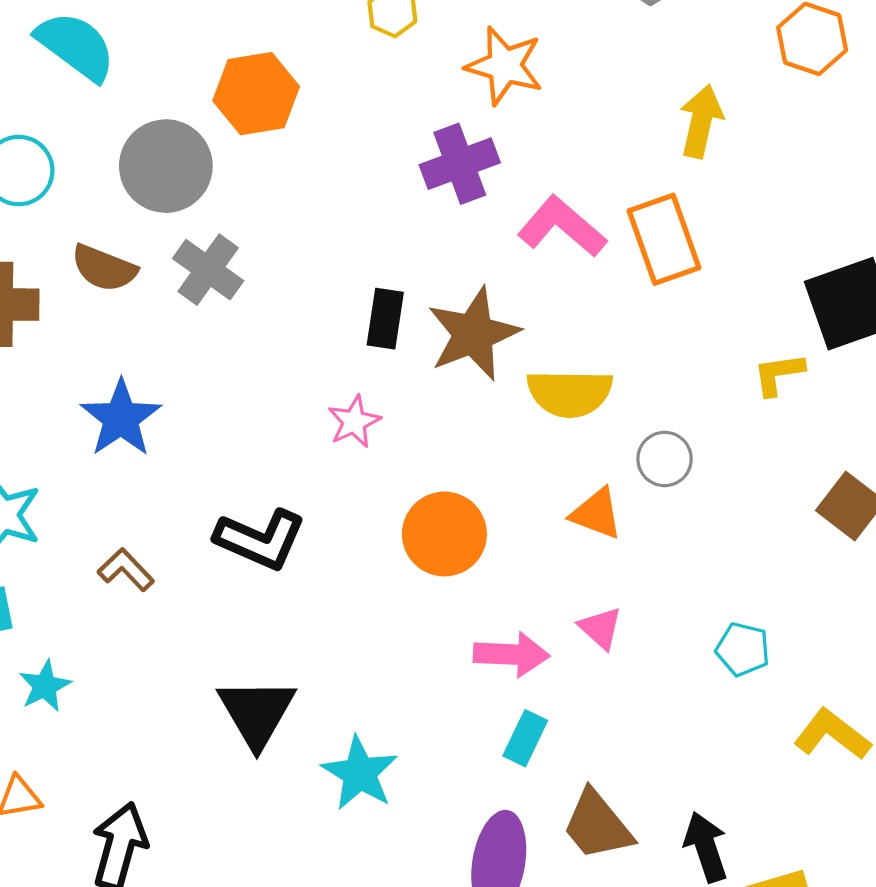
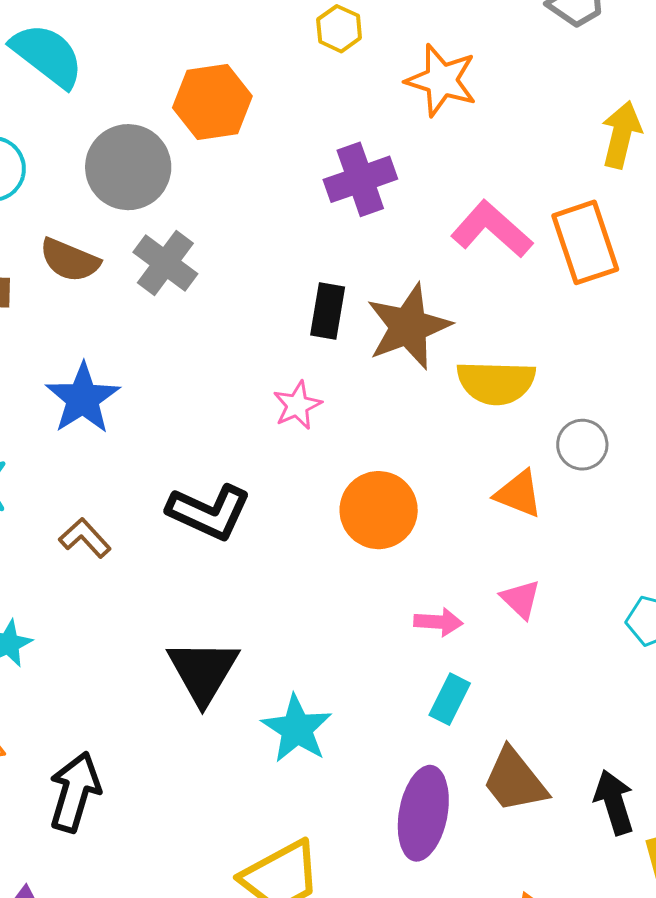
purple cross: (460, 164) -> (360, 179), moved
pink arrow: (512, 654) -> (438, 622), size x0.7

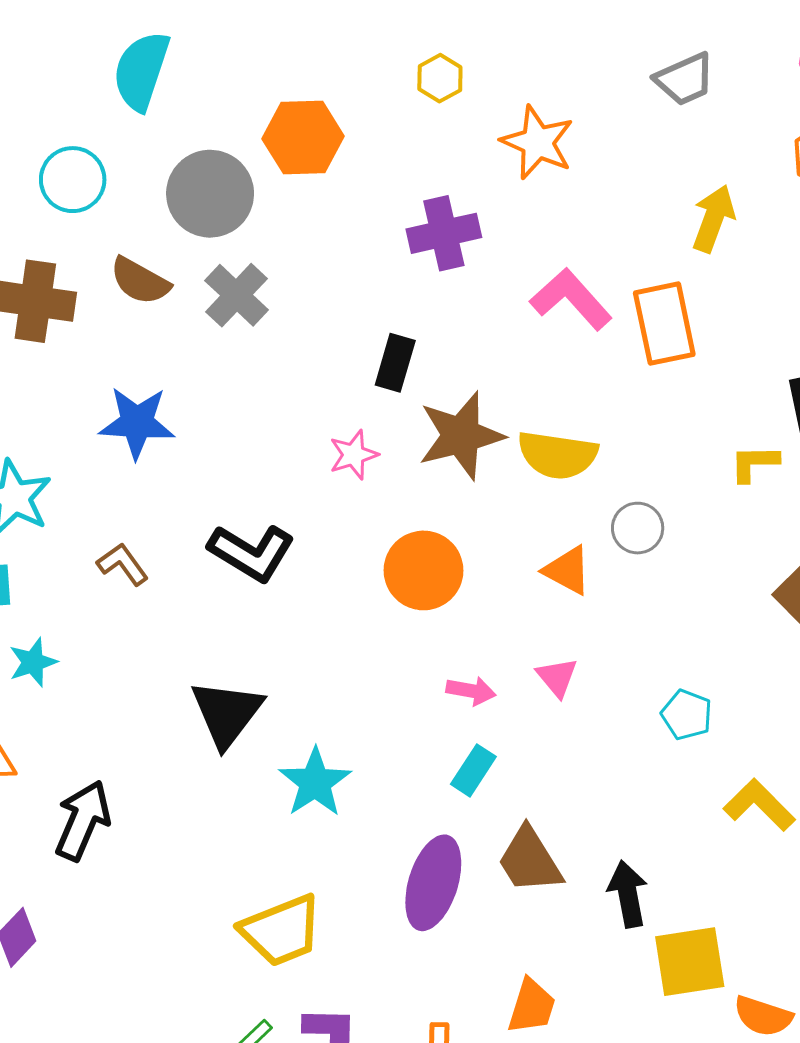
cyan semicircle: (47, 55) -> (141, 71), turned -116
brown star: (408, 326) -> (461, 436), moved
blue star: (83, 398) -> (137, 423), turned 30

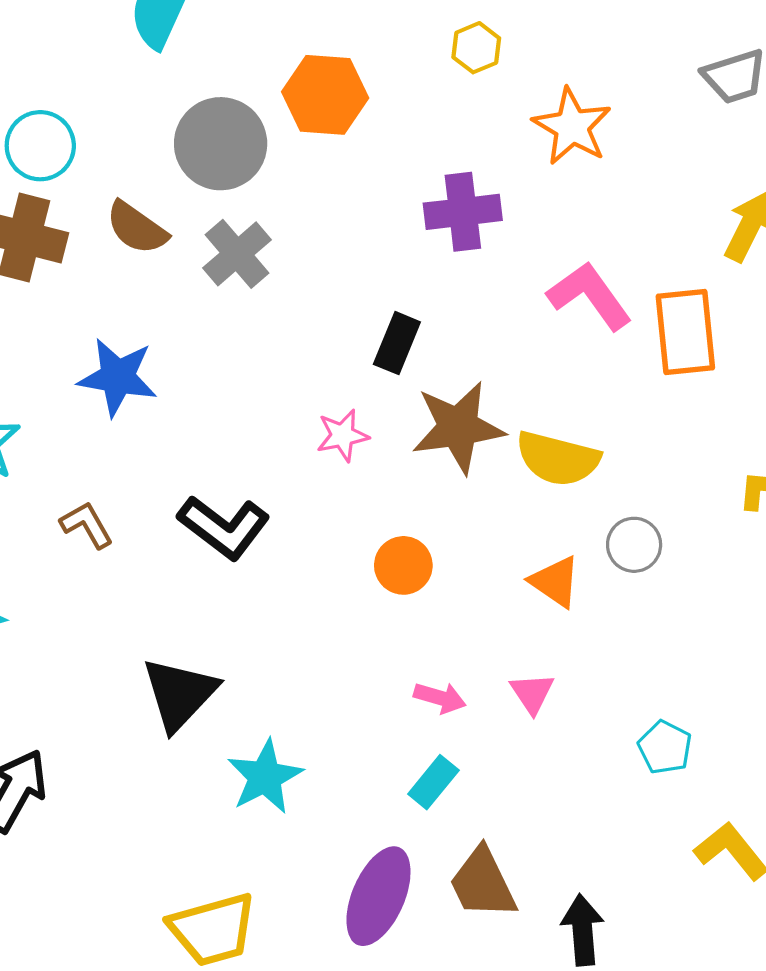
cyan circle: (73, 180) -> (40, 146), moved
orange circle: (424, 570) -> (403, 565), size x0.7

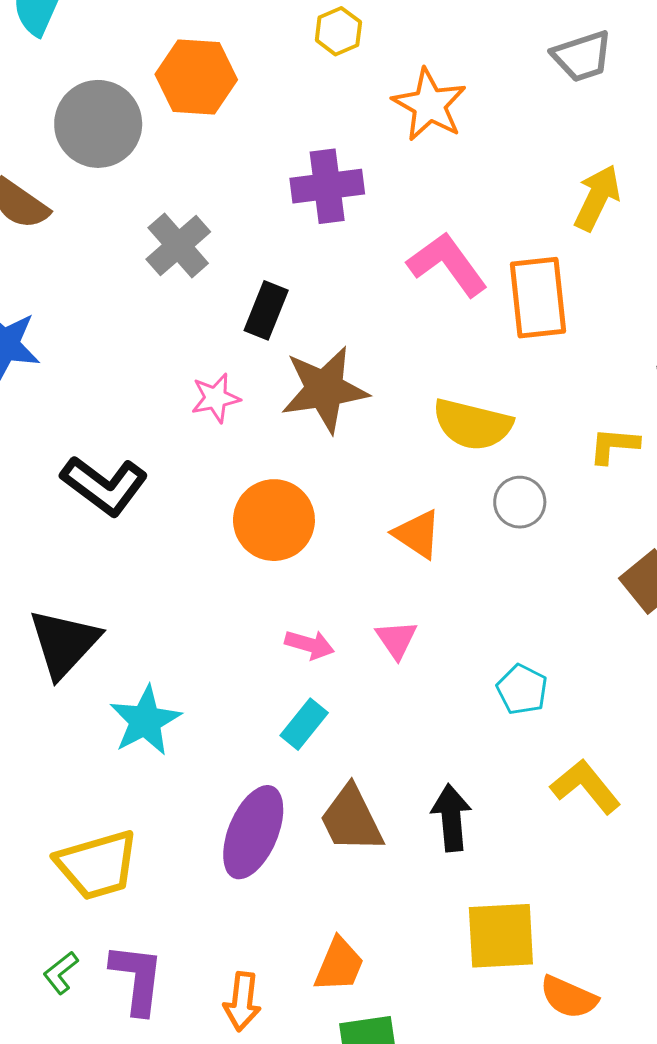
gray cross: (237, 254) -> (178, 245), moved
yellow semicircle: (558, 459) -> (472, 425), moved
gray circle: (634, 545) -> (520, 502), moved
orange circle: (403, 565) -> (274, 520), size x1.5
black arrow: (583, 930) -> (451, 818), moved

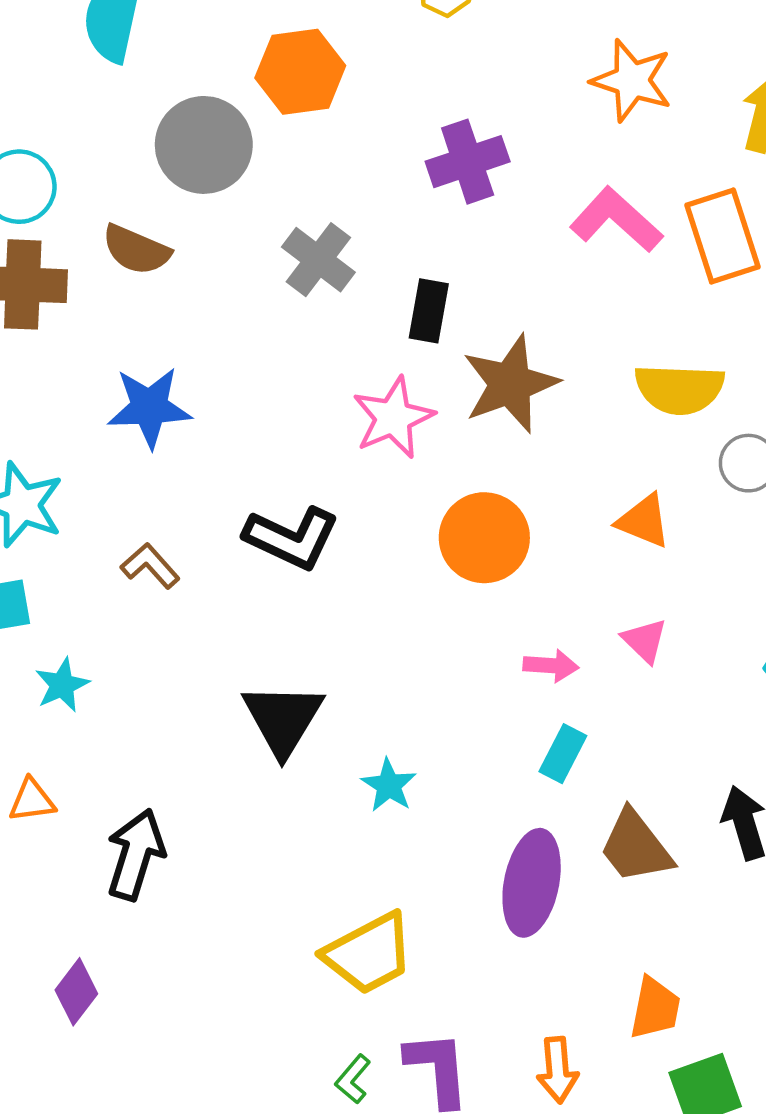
orange star: (429, 105) -> (632, 80), moved
pink star: (216, 398) -> (393, 418), size x1.5
cyan star: (145, 721) -> (389, 785), size x0.7

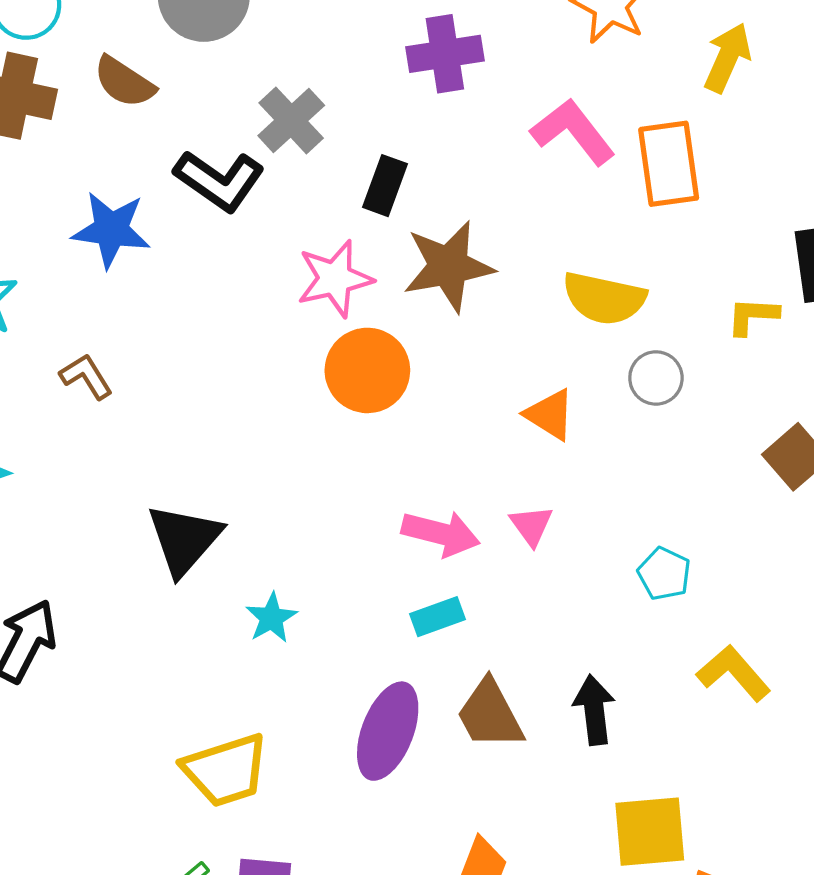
black L-shape: (292, 538) -> (219, 180), moved
orange circle: (484, 538) -> (367, 370), moved
pink arrow: (551, 666) -> (441, 533), size x1.5
cyan rectangle: (563, 754) -> (438, 617), turned 33

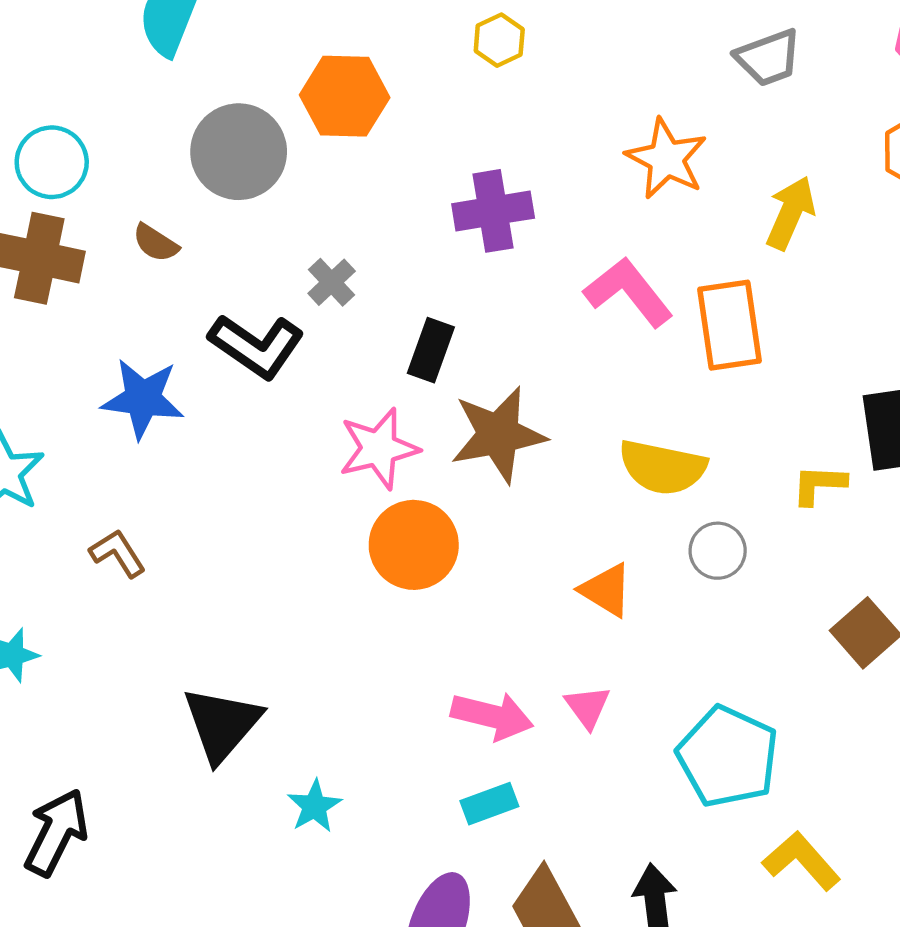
brown semicircle: (124, 82) -> (156, 243), size x0.7
gray cross: (291, 120) -> (332, 282), size x0.7
cyan pentagon: (664, 574) -> (728, 757), size x1.8

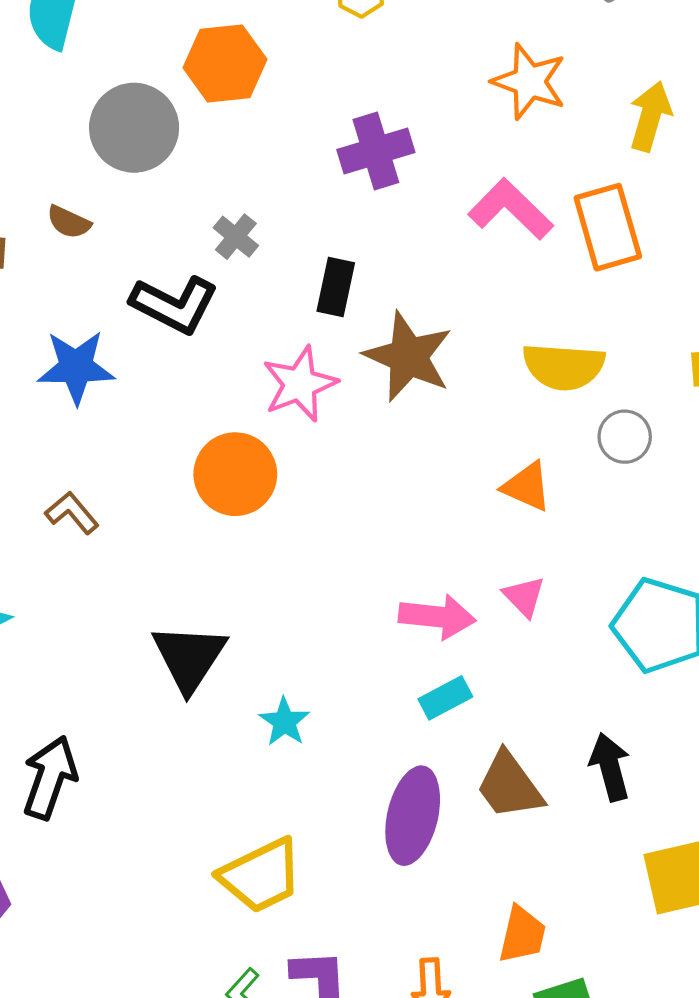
brown star: (498, 435) -> (408, 357), turned -30
orange circle: (414, 545) -> (235, 474), moved

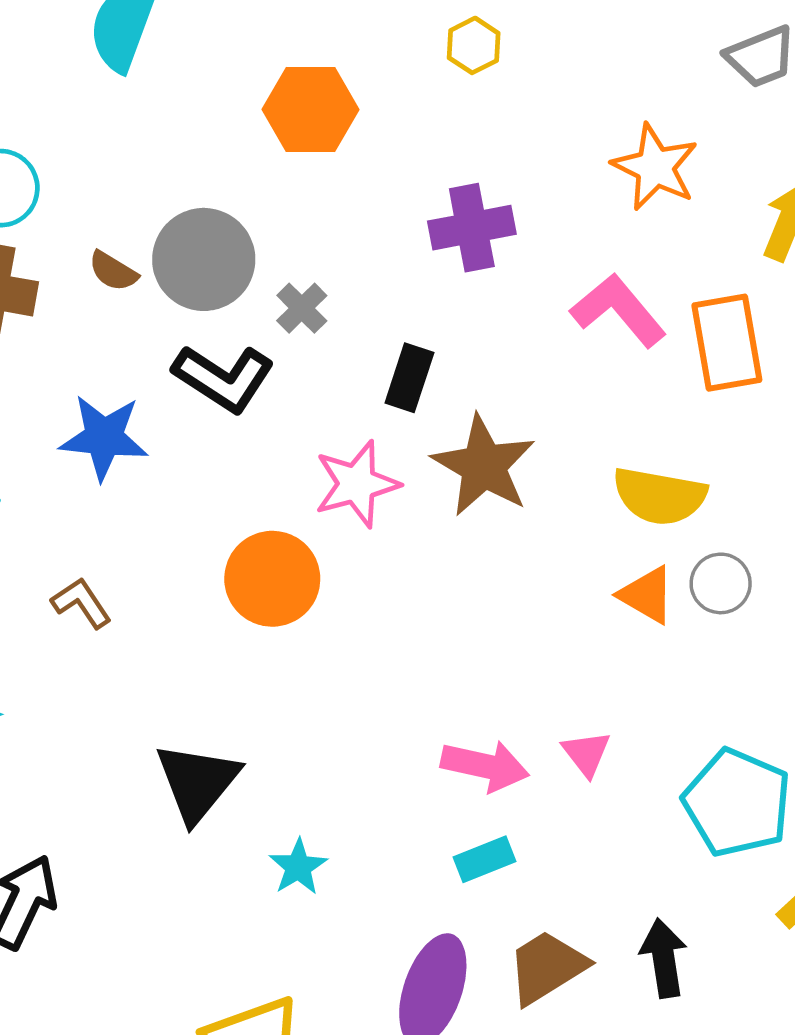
gray circle: (134, 128) -> (204, 259), moved
orange triangle: (527, 487) -> (647, 595), moved
brown trapezoid: (509, 786) -> (547, 967), turned 88

